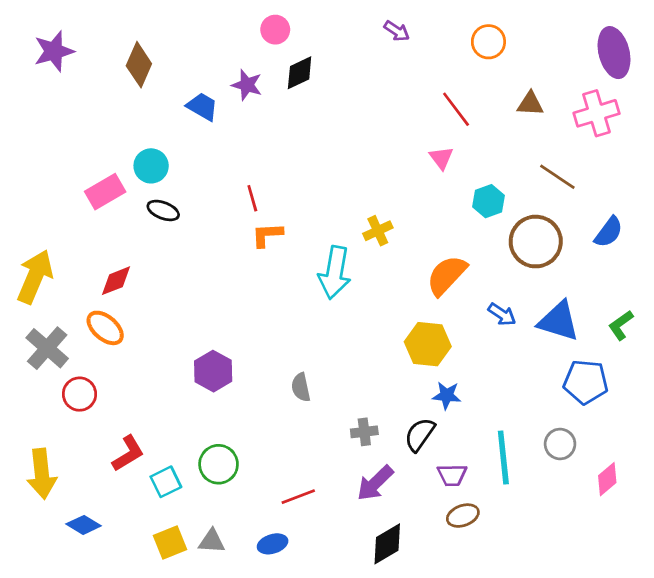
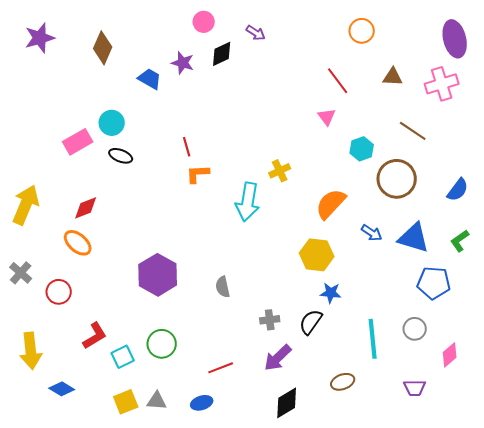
purple arrow: (397, 31) -> (256, 33), moved
blue semicircle: (609, 232) -> (458, 190), moved
gray cross: (47, 348) -> (21, 273), moved, size x0.7
purple hexagon: (213, 371) -> (158, 275), size x1.4
purple trapezoid: (452, 475) -> (415, 388), moved

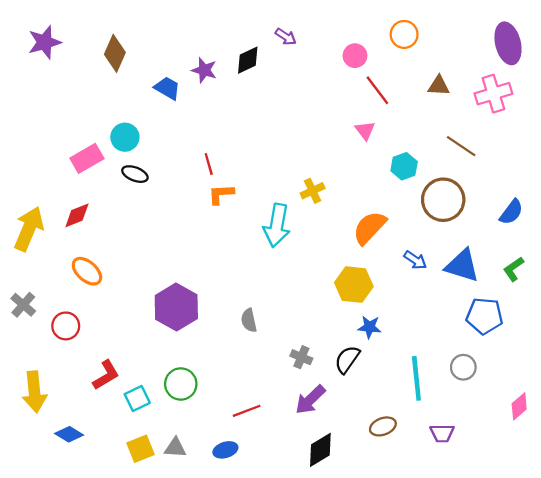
pink circle: (204, 22) -> (355, 56), moved
red diamond: (86, 208) -> (77, 215), moved
gray cross: (270, 320) -> (301, 357), turned 30
pink diamond: (450, 355) -> (519, 406), moved
purple trapezoid: (415, 388) -> (442, 433), moved

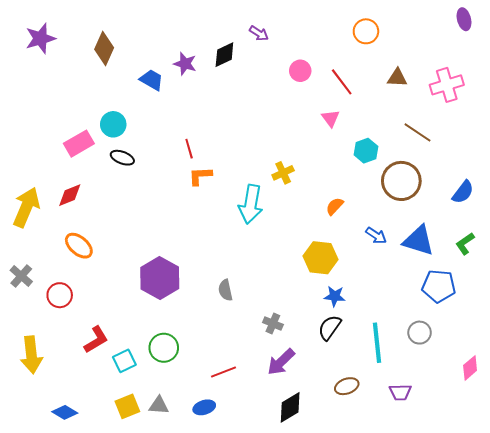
purple ellipse: (508, 43) -> (464, 19), moved, size x0.6
pink circle: (355, 56) -> (300, 71), moved
orange semicircle: (369, 228) -> (335, 206), size x0.6
black semicircle: (347, 359) -> (330, 328), moved
blue diamond: (69, 434) -> (65, 412), moved

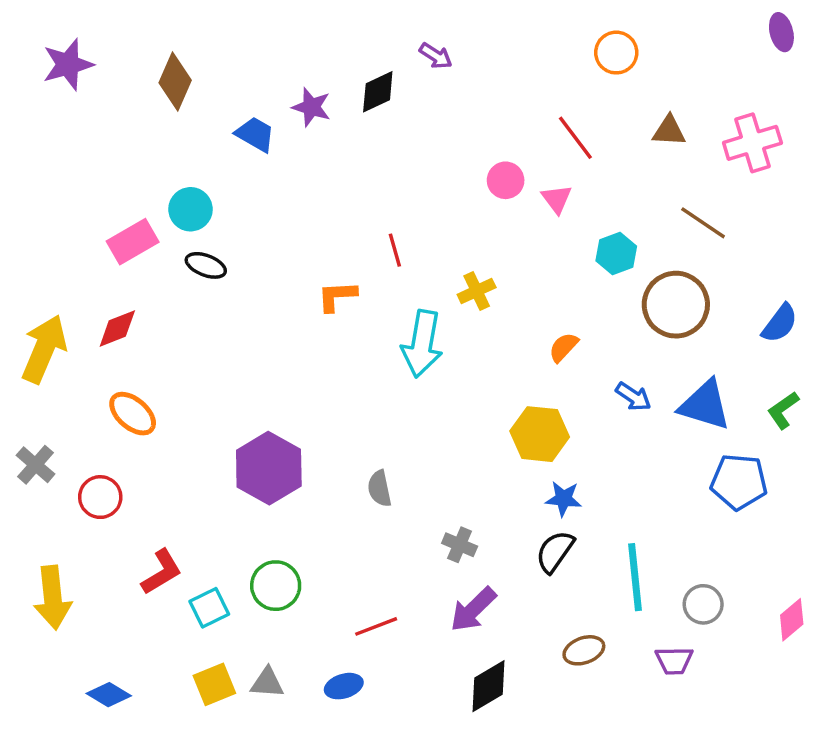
pink circle: (300, 71) -> (506, 180), moved
red line: (189, 149) -> (395, 250), moved
gray circle: (420, 333) -> (703, 604), moved

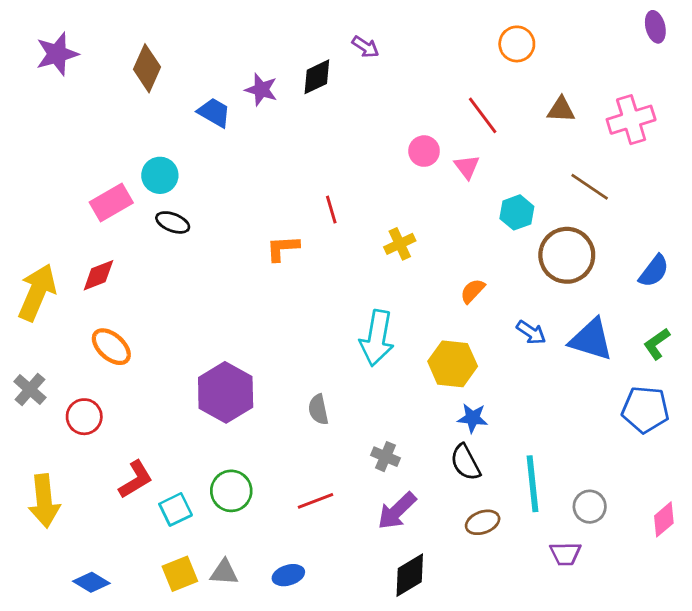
cyan arrow: (422, 344) -> (377, 338), moved
blue pentagon: (739, 482) -> (645, 409), moved
black semicircle: (555, 552) -> (465, 462), turned -63
red line: (376, 626) -> (316, 501), moved
brown ellipse: (584, 650) -> (483, 522), moved

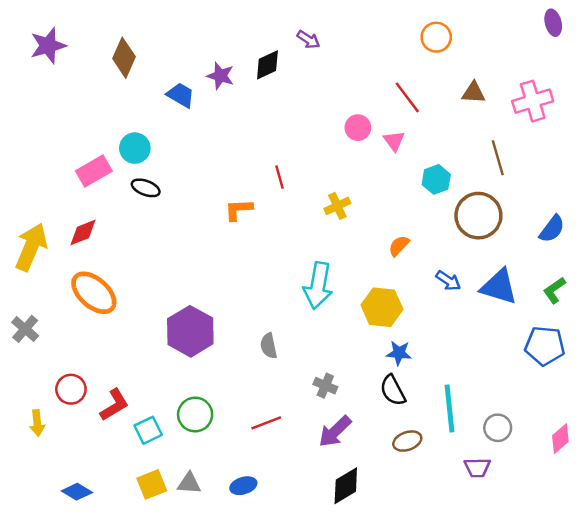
brown line: (590, 187) -> (498, 158), turned 40
orange ellipse: (111, 347) -> (94, 293), size x1.4
red circle: (84, 417) -> (71, 389), moved
yellow arrow: (44, 501) -> (37, 423), size x0.6

